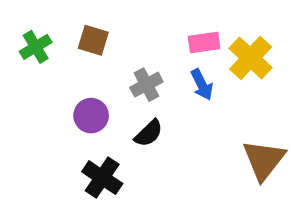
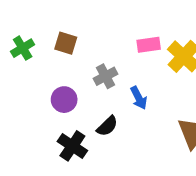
blue arrow: (202, 85) -> (139, 98), moved
black semicircle: (149, 133) -> (107, 126), moved

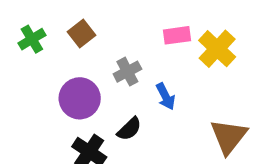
brown square: (66, 43) -> (82, 33), turned 35
purple circle: (64, 100) -> (80, 98), size x1.4

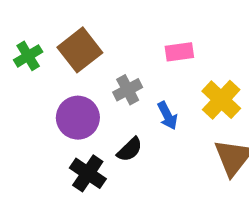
brown square: (82, 33) -> (80, 50), size x1.5
yellow cross: (217, 49) -> (221, 100), moved

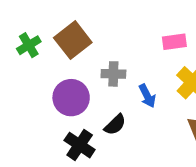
pink rectangle: (179, 52) -> (174, 42), moved
gray cross: (128, 90) -> (113, 74), turned 30

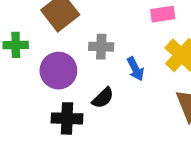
green cross: (29, 45) -> (16, 45), moved, turned 30
black cross: (80, 145) -> (67, 118), turned -32

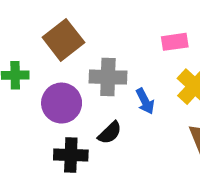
gray cross: (101, 47) -> (108, 77), size x1.4

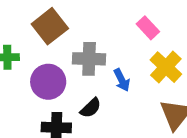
pink rectangle: (175, 42) -> (148, 28), turned 55

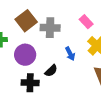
gray cross: (89, 59) -> (50, 28), moved

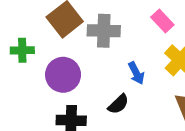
black semicircle: (51, 71) -> (118, 104), moved

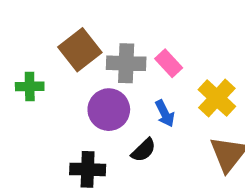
pink rectangle: (162, 21) -> (169, 63), moved
purple circle: (63, 75) -> (109, 110), moved

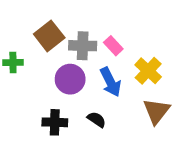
blue arrow: (165, 113) -> (110, 82), size x1.5
black semicircle: (144, 150) -> (97, 120), moved, turned -102

